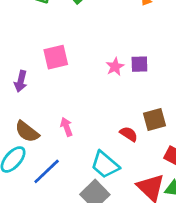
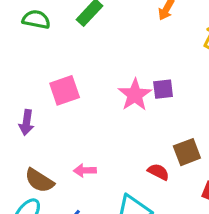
pink star: (115, 67) -> (135, 95), size x1.5
pink arrow: (66, 127) -> (85, 170), turned -66

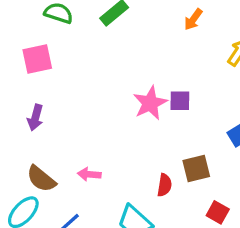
pink square: (65, 90) -> (37, 59), moved
red semicircle: (158, 172) -> (164, 185), turned 65

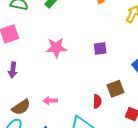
pink star: (150, 103) -> (56, 48), moved, turned 30
brown semicircle: (41, 179) -> (21, 107), turned -66

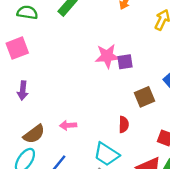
pink star: (56, 48) -> (107, 56), moved
brown square: (115, 89) -> (145, 97), moved

